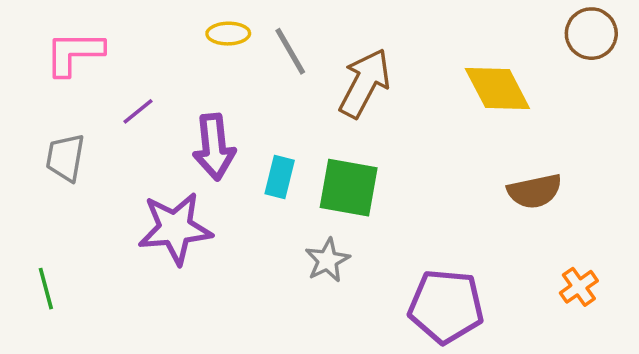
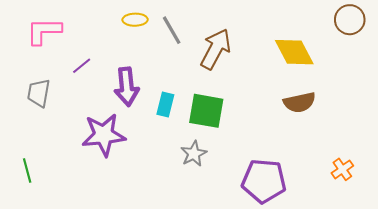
brown semicircle: (535, 191) -> (299, 102), moved

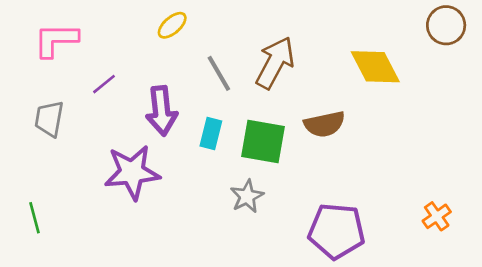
yellow ellipse: (135, 20) -> (172, 25), turned -40
gray line: (172, 30) -> (219, 73), moved
brown semicircle: (299, 102) -> (324, 124), moved

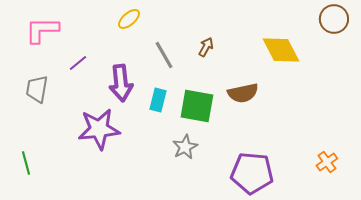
brown arrow: (275, 63) -> (206, 47), size x0.5

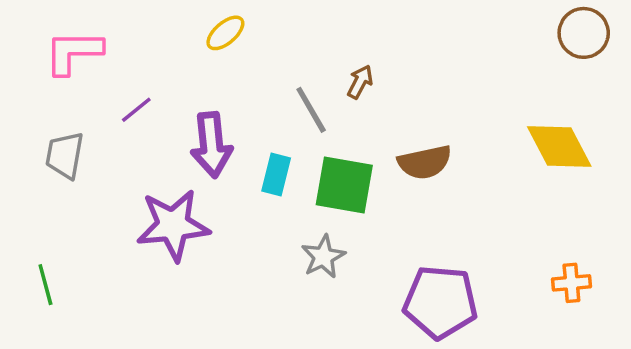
yellow diamond: (281, 50) -> (559, 147), moved
gray line: (164, 55) -> (311, 110), moved
orange cross: (327, 162) -> (571, 283), turned 30

